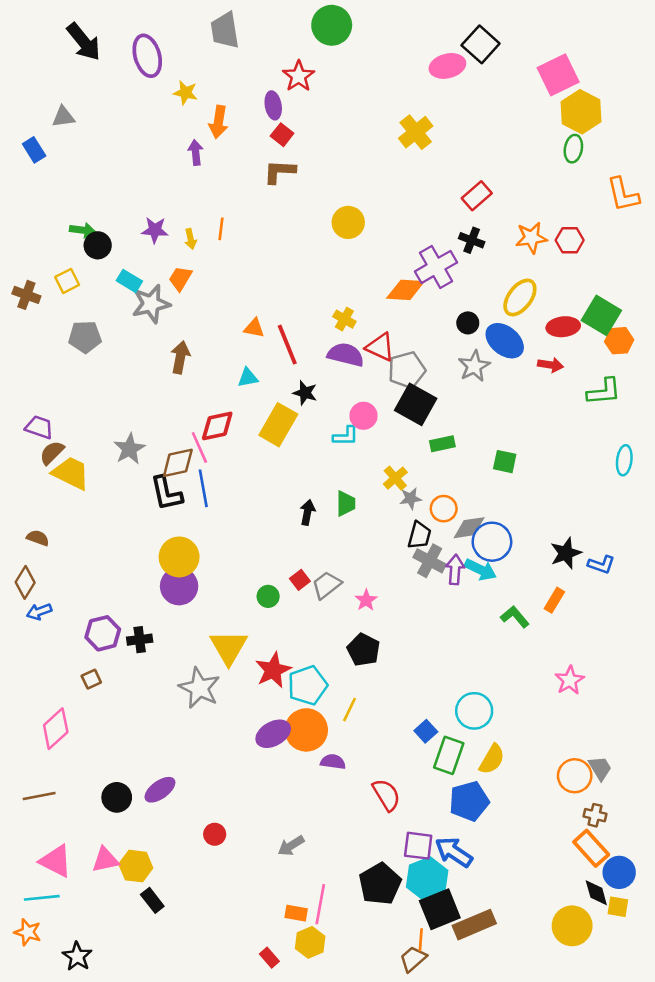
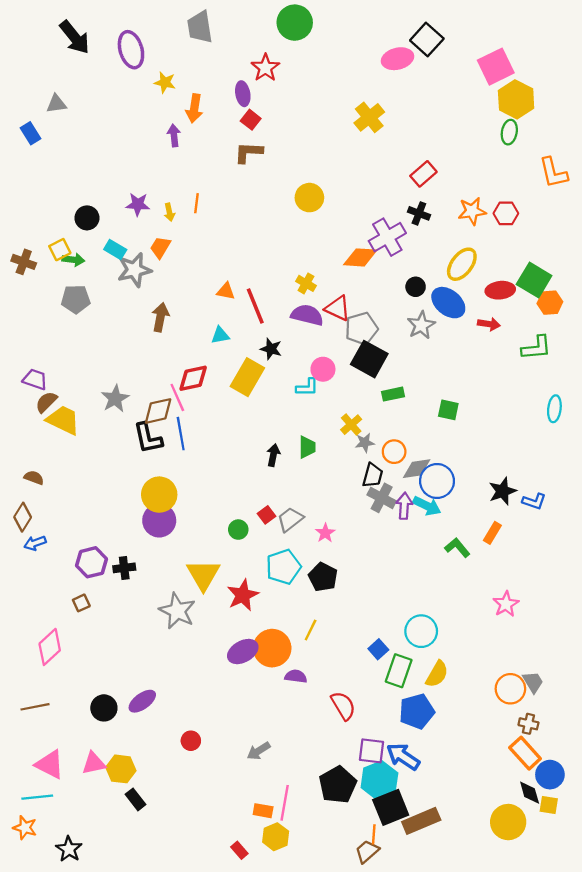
green arrow: (82, 230) -> (73, 260), moved
cyan pentagon: (308, 685) -> (283, 567), moved

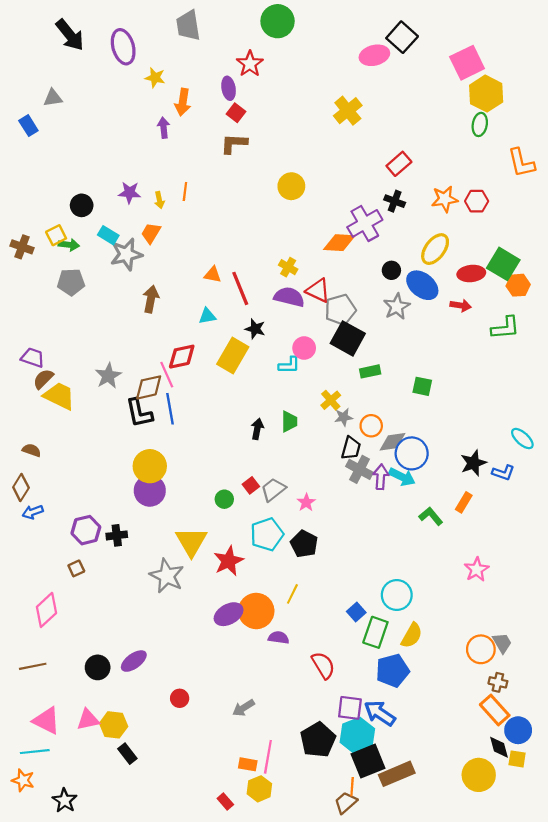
cyan ellipse: (554, 409) -> (522, 439), moved, turned -55

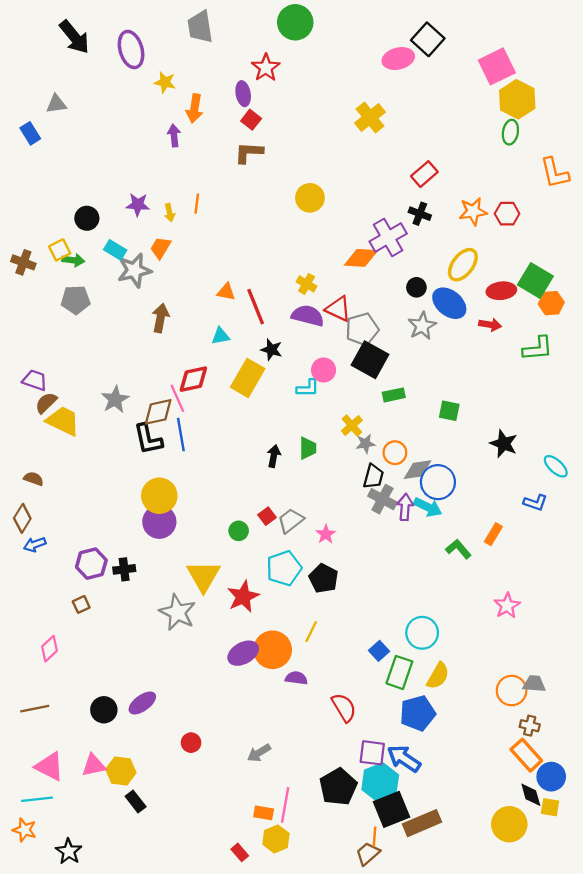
black star: (473, 463) -> (504, 444), moved, turned -30
pink diamond: (46, 610) -> (49, 649), size x0.7
gray trapezoid: (502, 643) -> (534, 684), turned -55

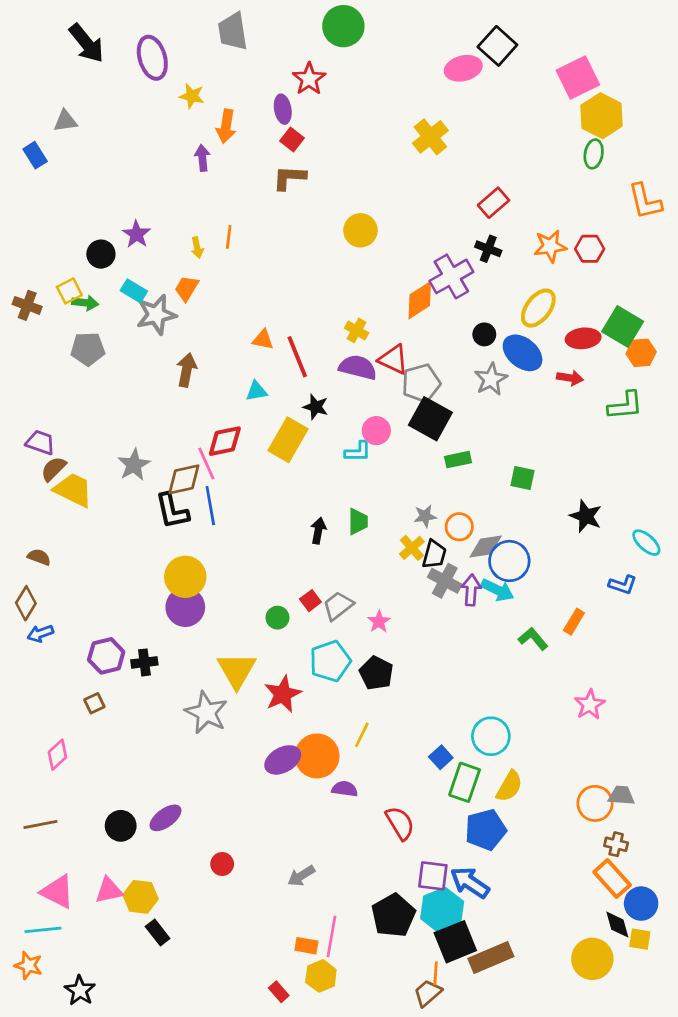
purple star: (138, 205) -> (137, 234), moved, turned 30
orange diamond: (361, 258) -> (420, 300), turned -36
yellow cross: (352, 426) -> (412, 548), moved

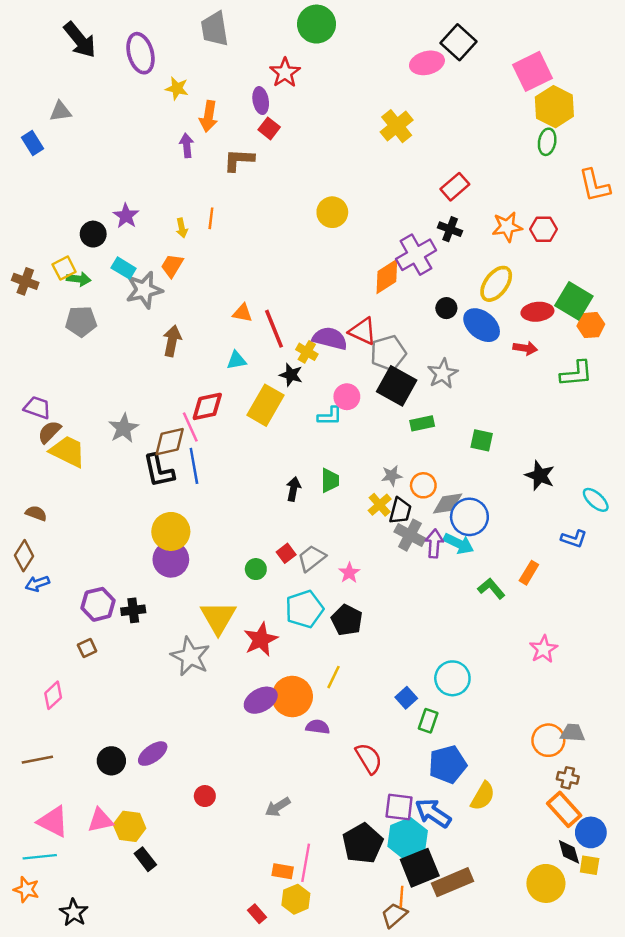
brown L-shape: (289, 178) -> (239, 160), moved
yellow cross: (357, 330) -> (307, 352), moved
gray star: (491, 379) -> (443, 374), moved
green rectangle: (465, 782) -> (428, 721), size x0.7
yellow semicircle: (509, 786) -> (483, 796), moved

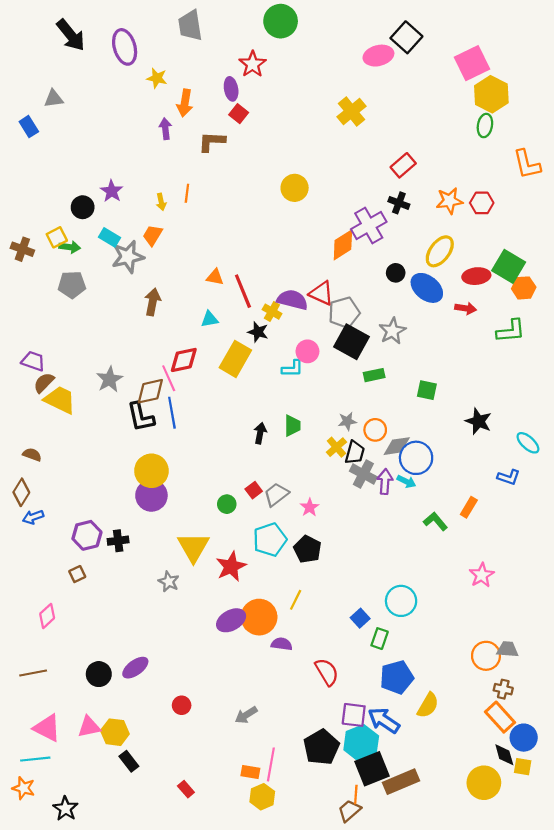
cyan arrow: (459, 544) -> (406, 482), size x0.7
gray star: (190, 656) -> (169, 582), size x0.6
red rectangle: (257, 914) -> (186, 789), moved

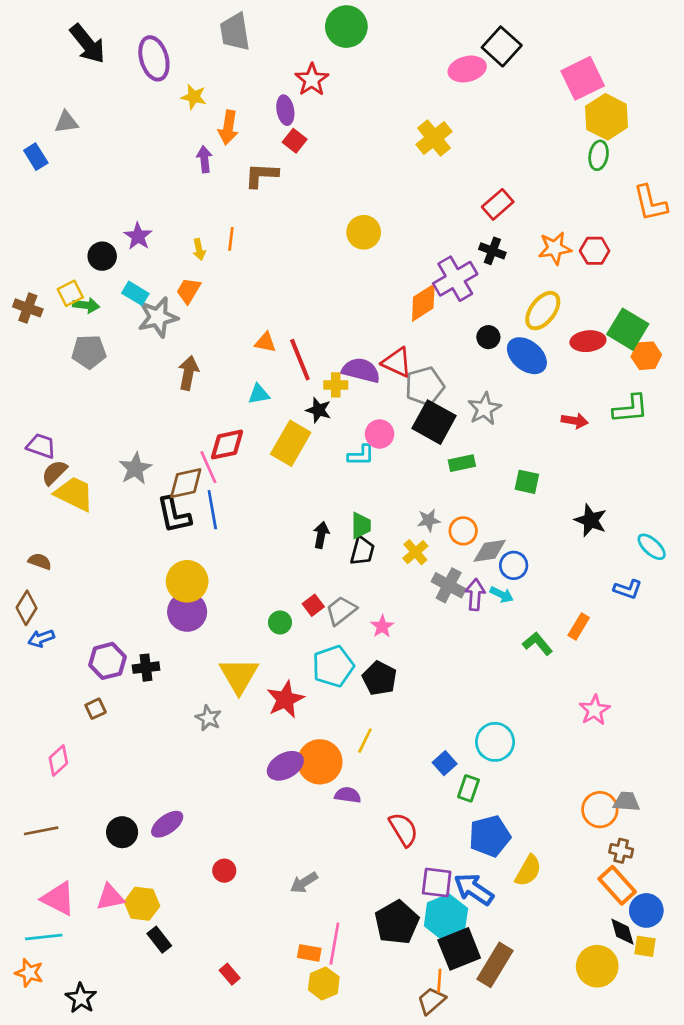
red arrow: (466, 308) -> (575, 421), moved
yellow cross: (272, 312) -> (336, 385), turned -30
black trapezoid: (355, 452) -> (362, 551), moved
blue circle: (416, 458) -> (514, 565), size x0.7
brown rectangle: (401, 782) -> (495, 965), turned -36

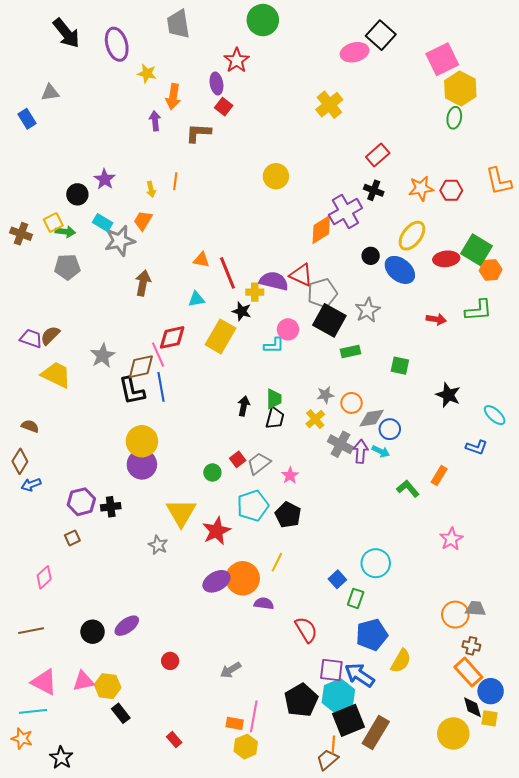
orange L-shape: (650, 203) -> (499, 181), moved
brown semicircle: (54, 472) -> (50, 335), moved

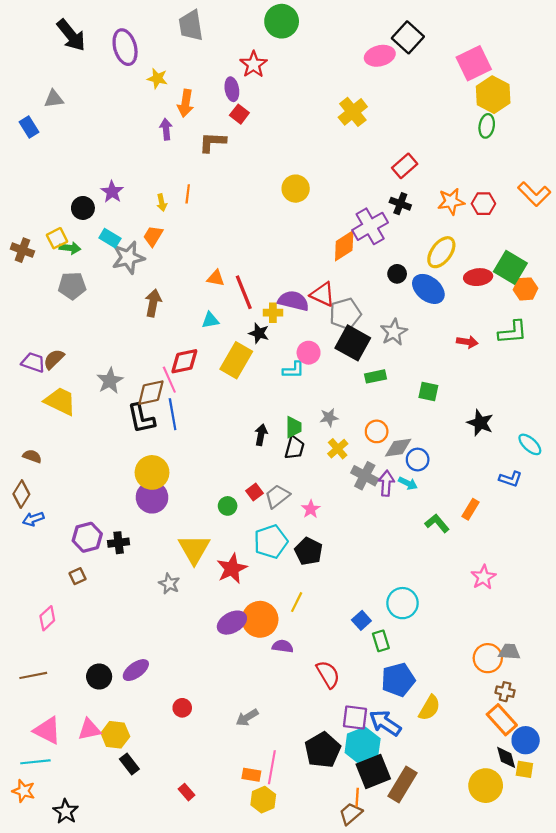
orange L-shape: (499, 181) -> (534, 194), turned -32
gray star: (325, 395) -> (329, 417), moved
green rectangle: (356, 598) -> (381, 641), turned -36

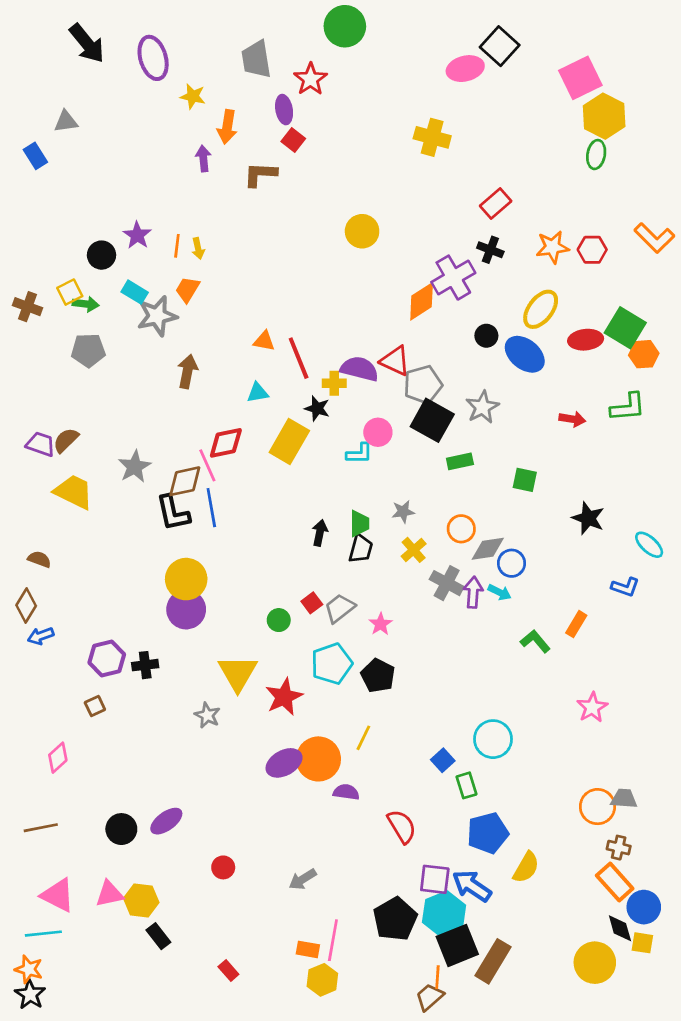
gray trapezoid: (191, 26) -> (256, 59), moved
yellow cross: (353, 112) -> (432, 137), turned -36
orange line: (188, 194) -> (177, 246), moved
black star: (66, 811) -> (30, 994), moved

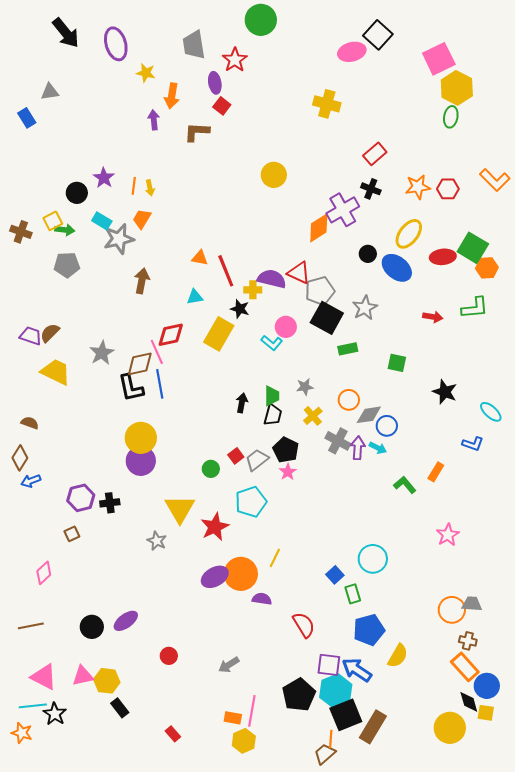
cyan L-shape: (359, 453) -> (272, 343), turned 40
black pentagon: (378, 676) -> (286, 450), moved
black star: (30, 994) -> (55, 714), moved

